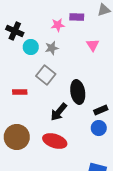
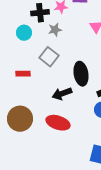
black cross: (15, 31) -> (40, 13), moved, turned -30
cyan circle: (31, 47) -> (24, 33), moved
black arrow: (59, 112) -> (62, 94), turned 30

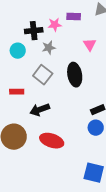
black ellipse: (81, 74) -> (75, 75), moved
black arrow: (62, 94) -> (40, 110), moved

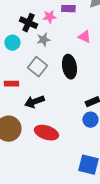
black cross: (34, 31) -> (28, 23), turned 30
pink triangle: (90, 45) -> (84, 37), turned -32

